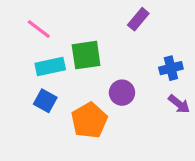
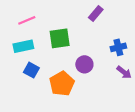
pink line: (39, 29) -> (27, 20), turned -60
cyan rectangle: (50, 66) -> (23, 46), moved

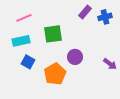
blue cross: (118, 47) -> (105, 17), moved

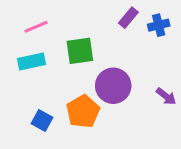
purple circle: (75, 57) -> (113, 86), size x1.5
blue square: (28, 62) -> (42, 121), moved

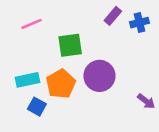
cyan rectangle: (31, 62) -> (28, 80), moved
purple arrow: (166, 96) -> (146, 101), moved
orange pentagon: (83, 111) -> (61, 84), moved

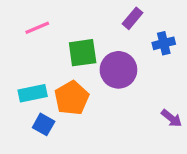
blue cross: (139, 23) -> (164, 43), moved
purple circle: (99, 76) -> (118, 70), moved

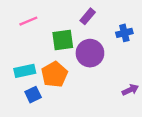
purple rectangle: (133, 18) -> (88, 16), moved
purple arrow: (172, 118) -> (130, 90), turned -63
blue square: (44, 124) -> (33, 95), turned 35

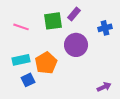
pink line: (28, 21) -> (21, 27), moved, turned 42
green square: (63, 40) -> (53, 21), moved
purple arrow: (130, 90) -> (104, 87), moved

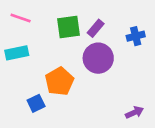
purple rectangle: (74, 14) -> (96, 28), moved
pink line: (21, 27) -> (21, 18), moved
cyan rectangle: (21, 60) -> (17, 53), moved

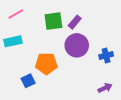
pink line: (21, 18) -> (16, 14), turned -49
blue cross: (136, 36) -> (106, 55), moved
orange pentagon: (59, 81) -> (46, 64), turned 30

